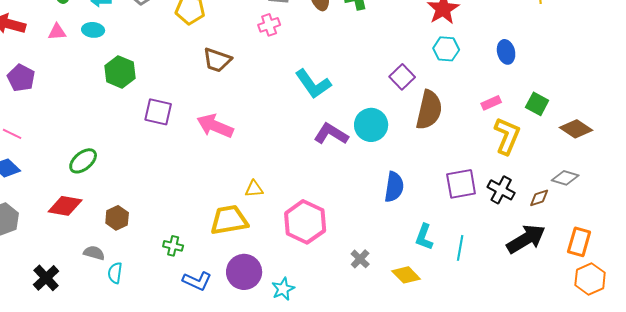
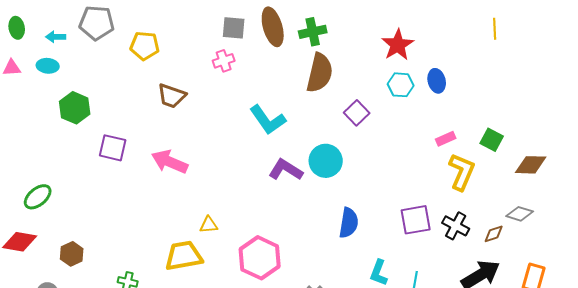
blue ellipse: (506, 52) -> (437, 81), moved
brown semicircle: (429, 110) -> (320, 73), moved
brown diamond: (576, 129) -> (531, 165), turned -32

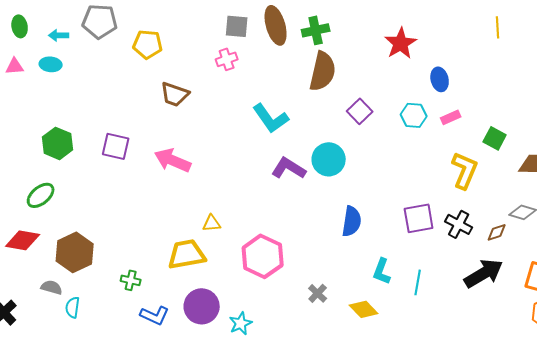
cyan hexagon: (401, 85) -> (414, 115), moved
green hexagon: (75, 108) -> (58, 143), moved
pink rectangle: (446, 139) -> (451, 117), moved
brown hexagon: (72, 254) -> (75, 252), size x1.6

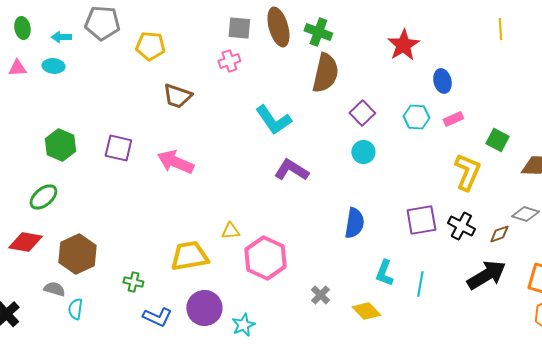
green cross: (316, 30) -> (318, 32), turned 32
cyan circle: (329, 159) -> (363, 152), moved, size x0.7
yellow triangle: (212, 223) -> (230, 231), moved

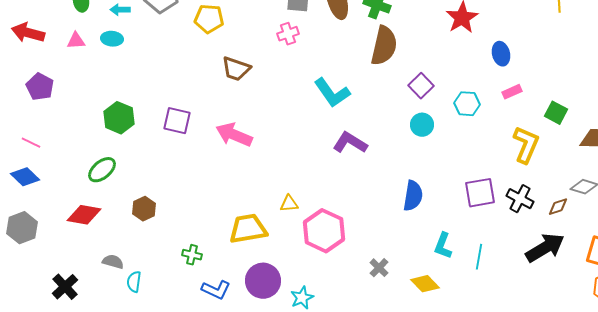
cyan hexagon: (416, 117) -> (467, 104), moved
brown hexagon: (77, 254) -> (144, 209), moved, size x0.6

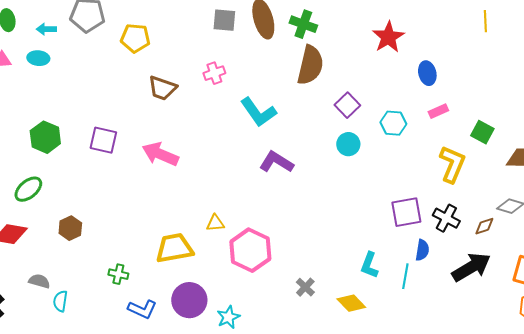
pink cross: (288, 34) -> (214, 73), moved
blue semicircle: (413, 196) -> (422, 250), moved, size x0.7

